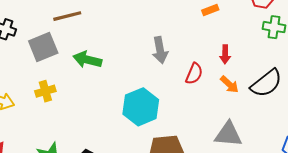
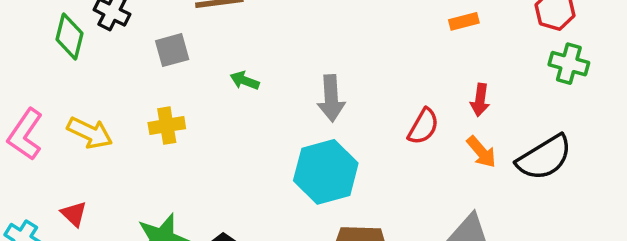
gray square: (43, 47) -> (172, 50), size x0.7
gray arrow: (160, 50) -> (331, 98), moved
green arrow: (87, 60) -> (245, 81), size x0.6

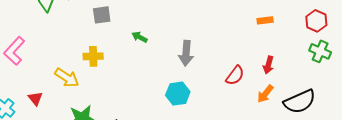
yellow arrow: (90, 133) -> (67, 78), moved
orange arrow: (481, 152) -> (265, 94), turned 72
cyan hexagon: (326, 172) -> (178, 94), size x0.7

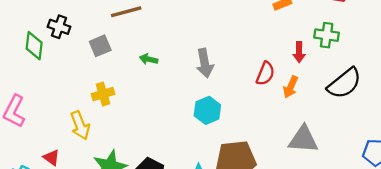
green cross: (320, 51) -> (327, 35), moved
yellow arrow: (67, 78) -> (80, 125), turned 50
orange arrow: (265, 94) -> (291, 87), moved

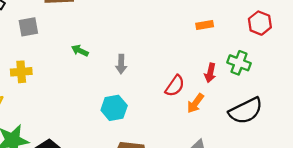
green arrow: (149, 59) -> (80, 51), moved
gray arrow: (205, 63) -> (121, 64), size x0.7

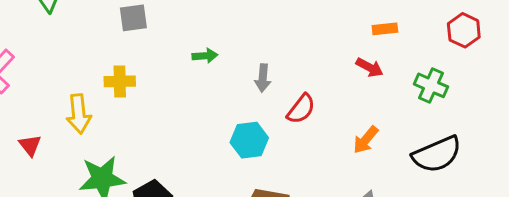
green arrow: (80, 51) -> (205, 56), turned 147
red arrow: (210, 73) -> (370, 67), moved, turned -78
red semicircle: (175, 86) -> (301, 109), moved

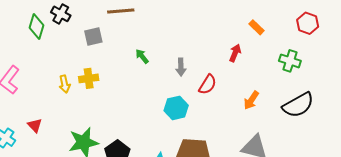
orange rectangle: (385, 29) -> (257, 27), turned 56
green arrow: (205, 56) -> (142, 56), turned -119
red arrow: (370, 67) -> (235, 53), moved, turned -90
yellow arrow: (79, 114) -> (65, 84), moved, size x0.7

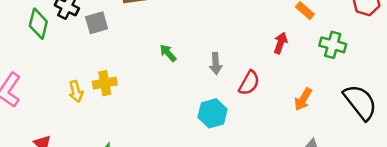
gray square: (93, 36) -> (97, 23), moved
green cross: (290, 61) -> (333, 45), moved
black semicircle: (298, 105) -> (360, 102), turned -96

